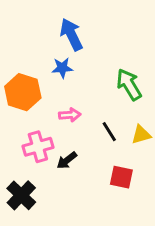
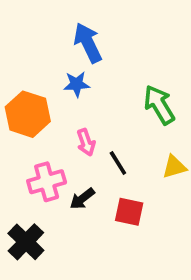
pink arrow: (70, 115) -> (86, 142), turned 75
black line: (109, 132) -> (118, 163), moved
red square: (121, 177) -> (129, 212), moved

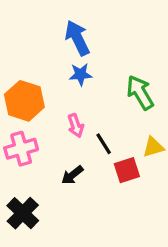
blue star: (77, 84) -> (81, 74), moved
pink cross: (47, 182) -> (21, 149), moved
red square: (129, 212) -> (127, 170), moved, turned -30

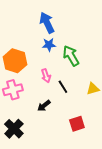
green arrow: (140, 93) -> (71, 56), moved
red square: (127, 170) -> (77, 124), moved

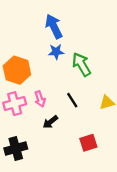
pink arrow: (46, 76) -> (40, 99), moved
black cross: (14, 129) -> (16, 149), turned 30

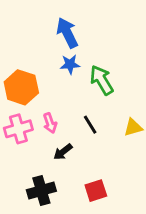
red square: (88, 143) -> (96, 191), moved
black cross: (16, 149) -> (41, 191), moved

